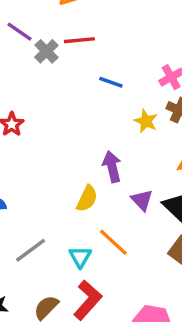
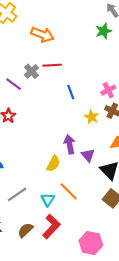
purple line: (19, 32) -> (14, 84), moved
blue line: (111, 82) -> (71, 92), turned 48
purple triangle: (142, 200) -> (88, 155), moved

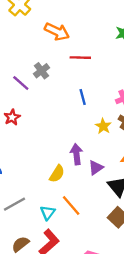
red line: (52, 65) -> (80, 58), moved
purple triangle: (88, 155) -> (96, 168), turned 32

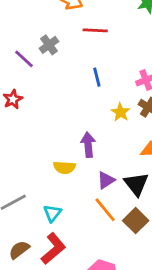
purple triangle: (96, 168) -> (106, 180), moved
yellow semicircle: (57, 174) -> (64, 167), turned 60
orange line: (71, 206) -> (105, 210), moved

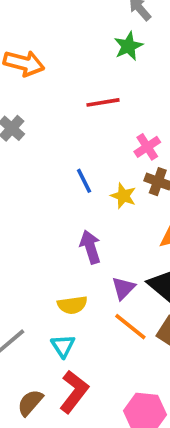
red line: (95, 30) -> (103, 102), moved
blue line: (97, 77) -> (84, 181), moved
yellow semicircle: (64, 167) -> (72, 305), moved

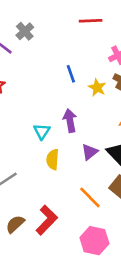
yellow semicircle: (72, 305) -> (53, 159), turned 96
orange line: (130, 327) -> (90, 197), moved
cyan triangle: (63, 346) -> (42, 131), moved

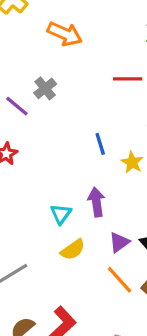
yellow semicircle: (53, 159) -> (73, 250), turned -132
orange line: (90, 197) -> (120, 280), moved

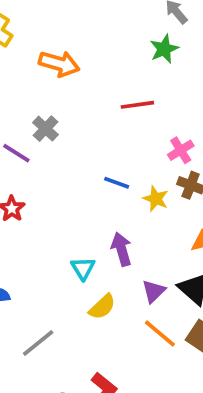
blue line: (100, 144) -> (117, 183), turned -45

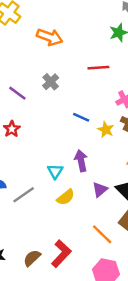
gray cross: (45, 129) -> (51, 82), moved
orange line: (160, 334) -> (102, 234), moved
gray line: (38, 343) -> (24, 195), moved

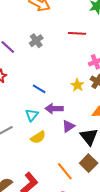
blue line: (81, 117) -> (39, 89), moved
purple arrow: (81, 161) -> (54, 109), turned -84
purple triangle: (100, 190) -> (68, 126), moved

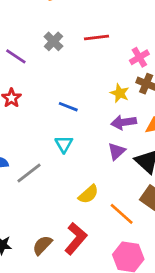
red line: (77, 33) -> (97, 38), moved
purple arrow: (54, 109) -> (124, 122), moved
yellow semicircle: (38, 137) -> (88, 194), moved

